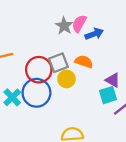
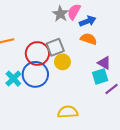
orange semicircle: (84, 62) -> (89, 39), moved

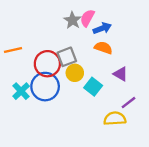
cyan square: (100, 76) -> (93, 87), moved, turned -35
yellow semicircle: (68, 112) -> (115, 119), moved

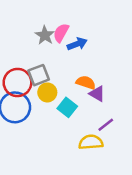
orange semicircle: (103, 48) -> (86, 83), moved

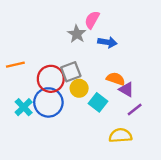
pink semicircle: (61, 33) -> (92, 20), moved
blue arrow: (77, 44) -> (107, 42), turned 30
purple line: (106, 125) -> (135, 110), moved

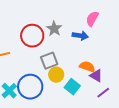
pink semicircle: (92, 20) -> (92, 19), moved
red circle: (51, 79) -> (32, 36), moved

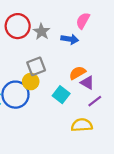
red circle: (32, 36) -> (18, 26), moved
orange semicircle: (87, 67) -> (77, 73), turned -49
yellow circle: (56, 75) -> (31, 82), moved

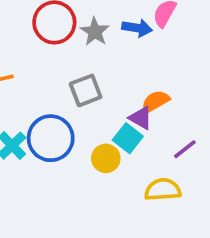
blue arrow: (70, 39) -> (137, 28), moved
yellow circle: (31, 82) -> (106, 158), moved
purple triangle: (87, 83) -> (141, 118), moved

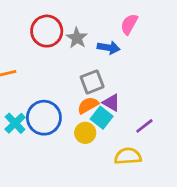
blue arrow: (137, 28) -> (109, 48), moved
gray square: (86, 90) -> (92, 82), moved
orange semicircle: (155, 101) -> (88, 105), moved

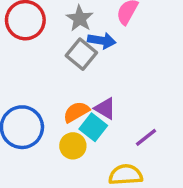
gray star: (77, 38) -> (80, 18), moved
gray square: (92, 82) -> (81, 54), moved, turned -30

